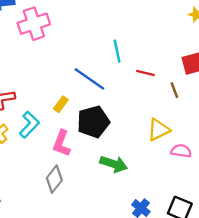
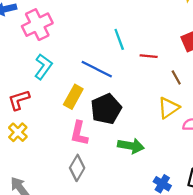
brown line: (174, 90) -> (176, 77), moved
yellow rectangle: (61, 104) -> (73, 97), size x1.5
cyan L-shape: (29, 125) -> (43, 67), moved

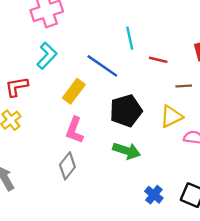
brown line: (176, 77) -> (184, 86), turned -72
black pentagon: (106, 109) -> (126, 111), moved

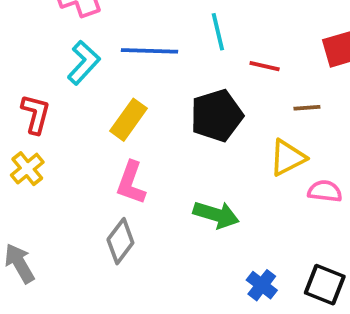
blue line: (102, 66) -> (149, 51), moved, turned -32
red L-shape: (17, 87) -> (36, 114), turned 115
black pentagon: (126, 111) -> (217, 116), moved

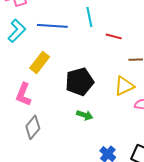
black pentagon: (217, 116) -> (80, 82), moved
pink L-shape: (131, 183) -> (23, 94), moved
green arrow: (216, 215) -> (85, 115), size x0.7

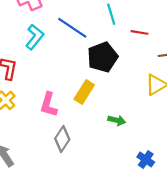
blue line: (52, 26) -> (72, 28), turned 36
yellow rectangle: (40, 62) -> (84, 92), moved
black pentagon: (80, 82) -> (103, 57), moved

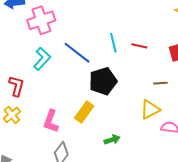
red line: (140, 32) -> (139, 46), moved
green arrow: (117, 120) -> (112, 140), turned -35

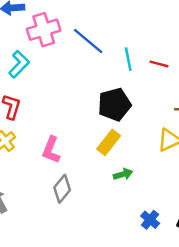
blue line: (77, 53) -> (88, 41), moved
cyan L-shape: (42, 59) -> (19, 64), moved
yellow rectangle: (84, 112) -> (109, 142), moved

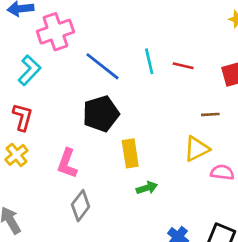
blue line: (88, 41) -> (102, 66), moved
black pentagon: (114, 104) -> (101, 114), moved
yellow rectangle: (109, 142) -> (130, 153), turned -45

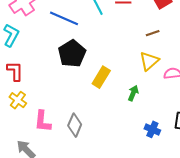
yellow rectangle: (130, 153) -> (101, 77), turned 55
pink L-shape: (67, 163) -> (43, 121), moved
green arrow: (147, 188) -> (133, 93), moved, turned -35

